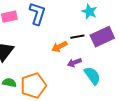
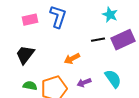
orange arrow: (59, 47) -> (72, 59), moved
purple arrow: (74, 63) -> (84, 83), moved

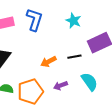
cyan star: (110, 15) -> (73, 21), moved
black line: (98, 40) -> (74, 57), moved

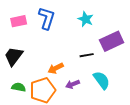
orange arrow: (48, 62) -> (56, 68), moved

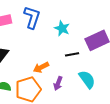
cyan star: (86, 19) -> (62, 28), moved
purple arrow: (73, 84) -> (58, 83), turned -48

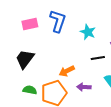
purple arrow: (58, 83) -> (84, 87), turned 72

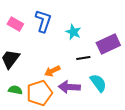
pink rectangle: (30, 24) -> (15, 24), turned 42
purple arrow: (84, 87) -> (69, 87), size x1.5

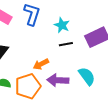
black line: (83, 58) -> (66, 44), moved

